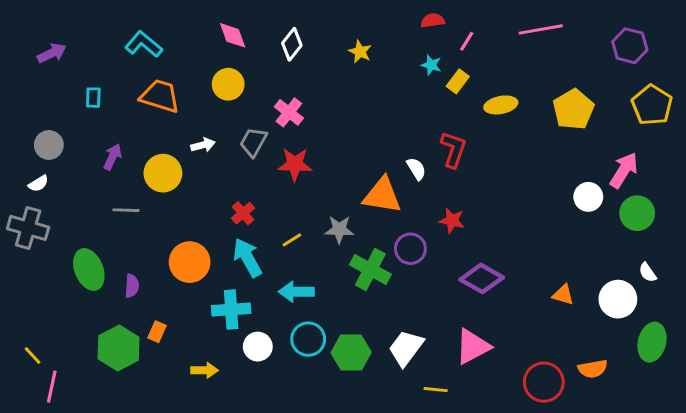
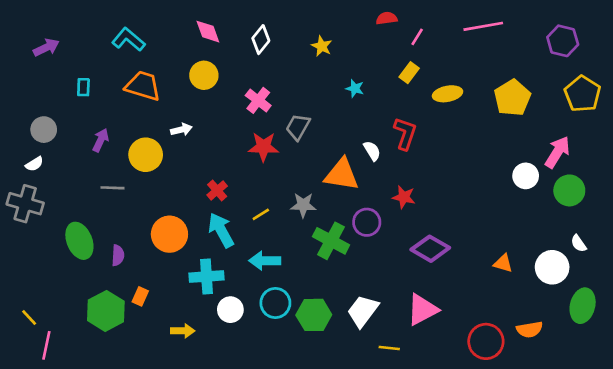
cyan star: (431, 65) -> (355, 89), moved
gray trapezoid: (253, 142) -> (298, 127), moved

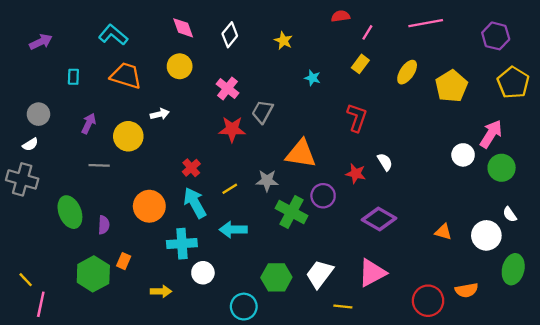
yellow ellipse: (448, 94) -> (407, 72), moved, turned -45
white semicircle: (372, 151) -> (385, 162), moved
cyan circle: (275, 303) -> (244, 307), moved

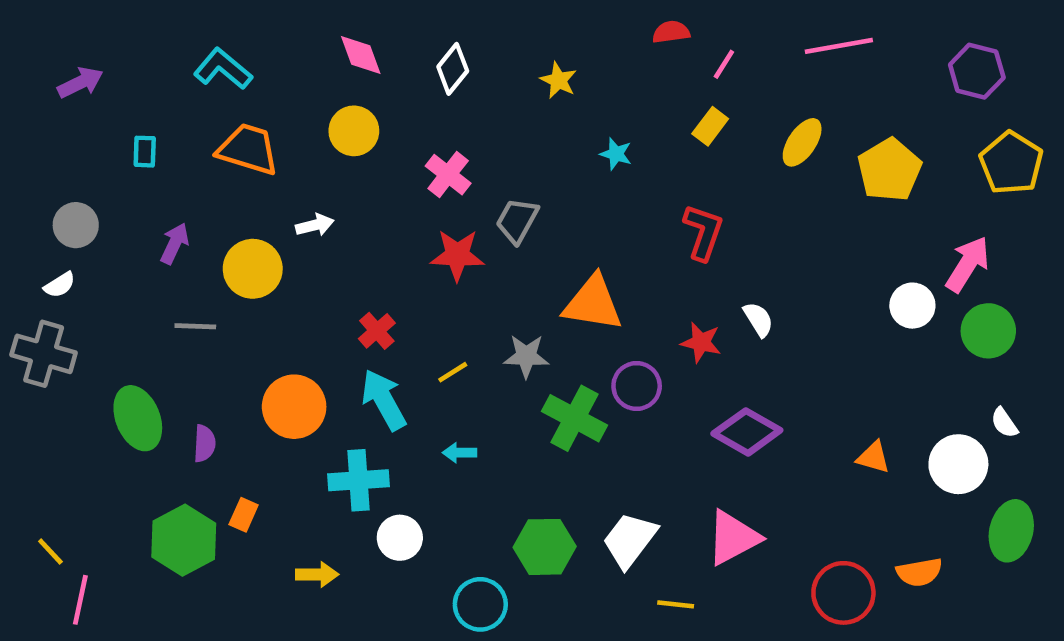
cyan arrow: (233, 230) -> (460, 453), size x0.6

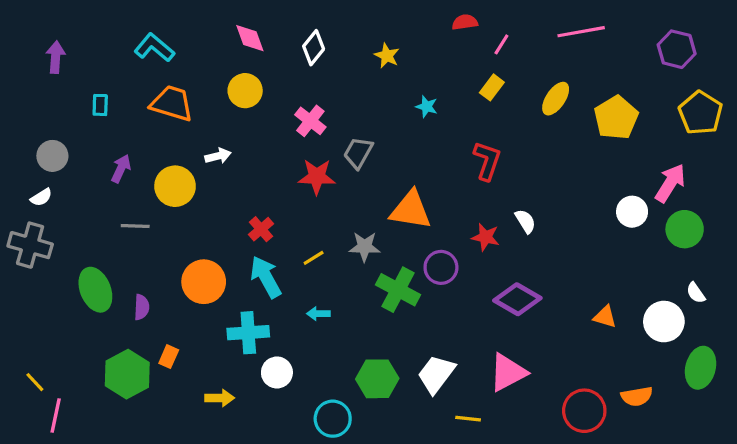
purple arrow: (80, 83) -> (56, 57), turned -60

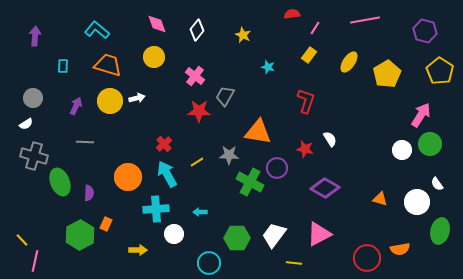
yellow circle: (175, 186) -> (110, 101), moved
white circle: (632, 212) -> (402, 150), moved
gray cross: (30, 245) -> (34, 156), moved
cyan arrow: (318, 314) -> (200, 212), moved

